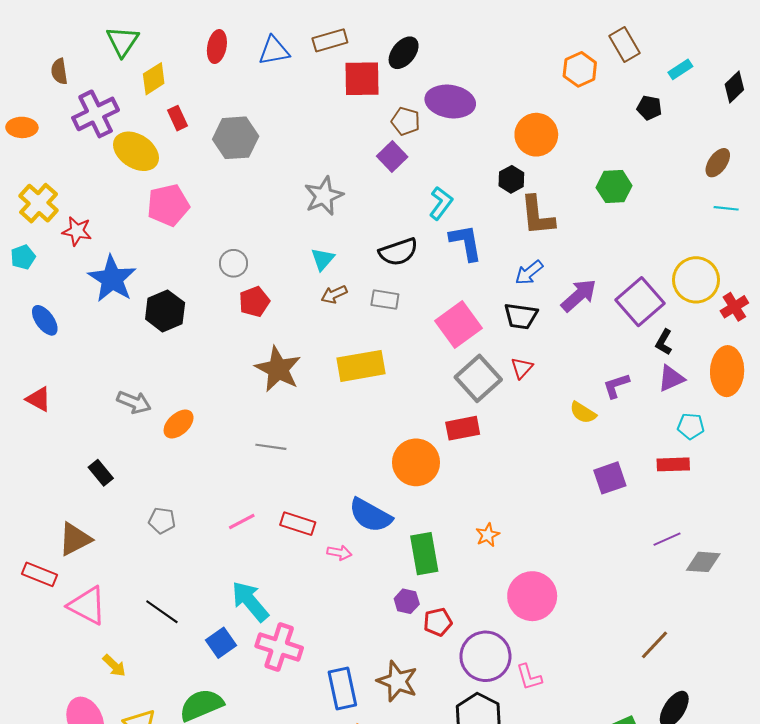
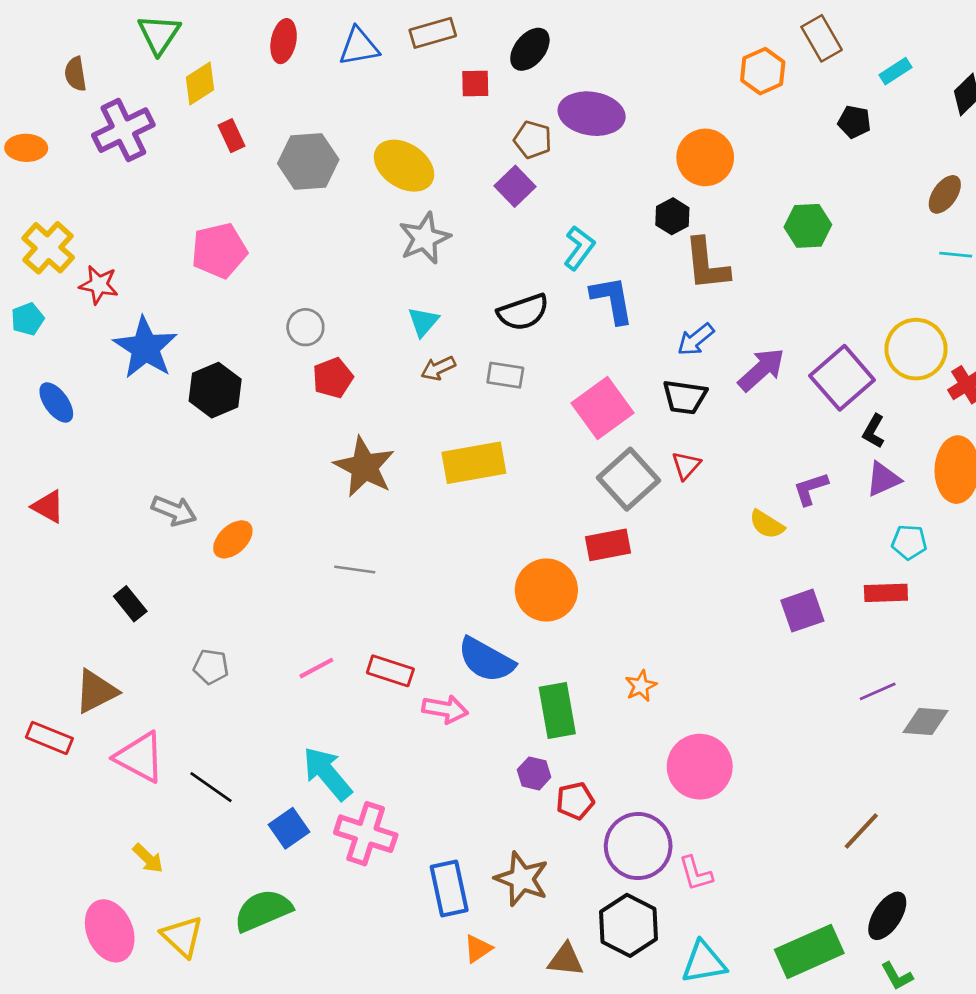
red square: (362, 79) -> (475, 84), size x0.6
yellow ellipse: (136, 151) -> (404, 166), moved
pink arrow: (339, 553) -> (445, 709), size x1.4
pink triangle: (87, 605) -> (140, 757), moved

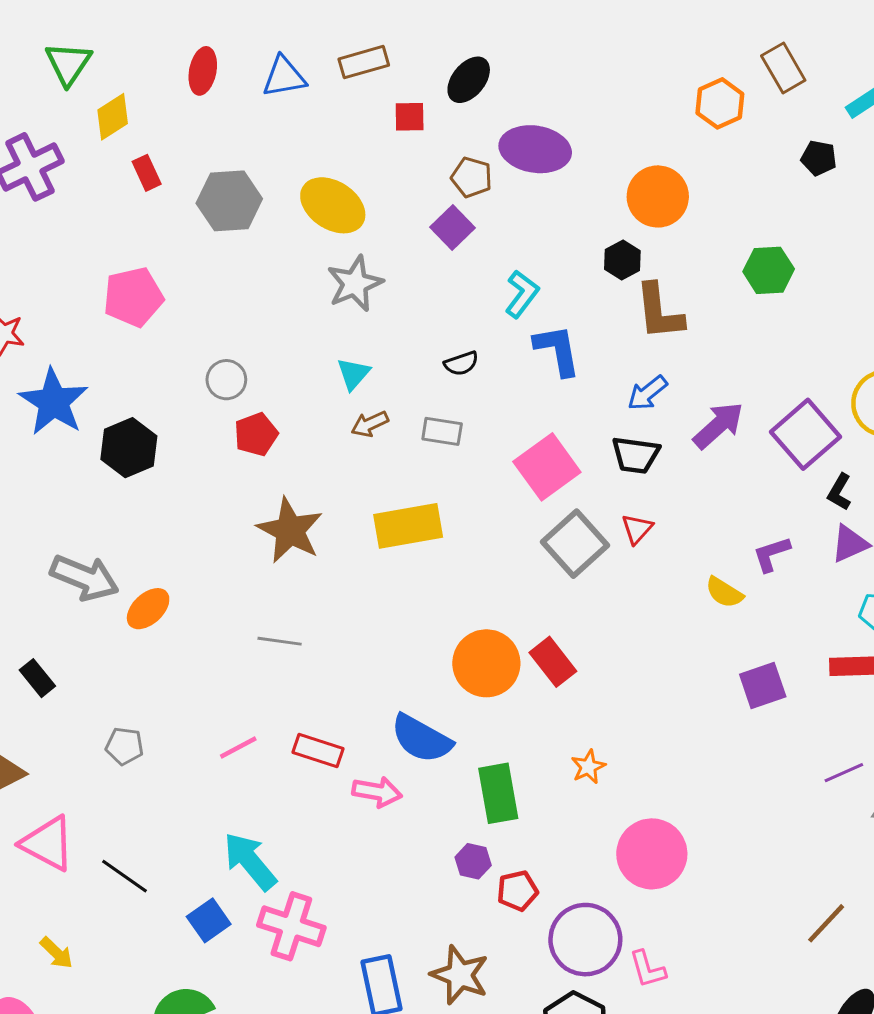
black semicircle: (523, 312) -> (461, 363), size x0.6
gray arrow: (174, 511) -> (85, 578), size x1.4
red rectangle: (608, 545) -> (553, 662), moved, turned 63

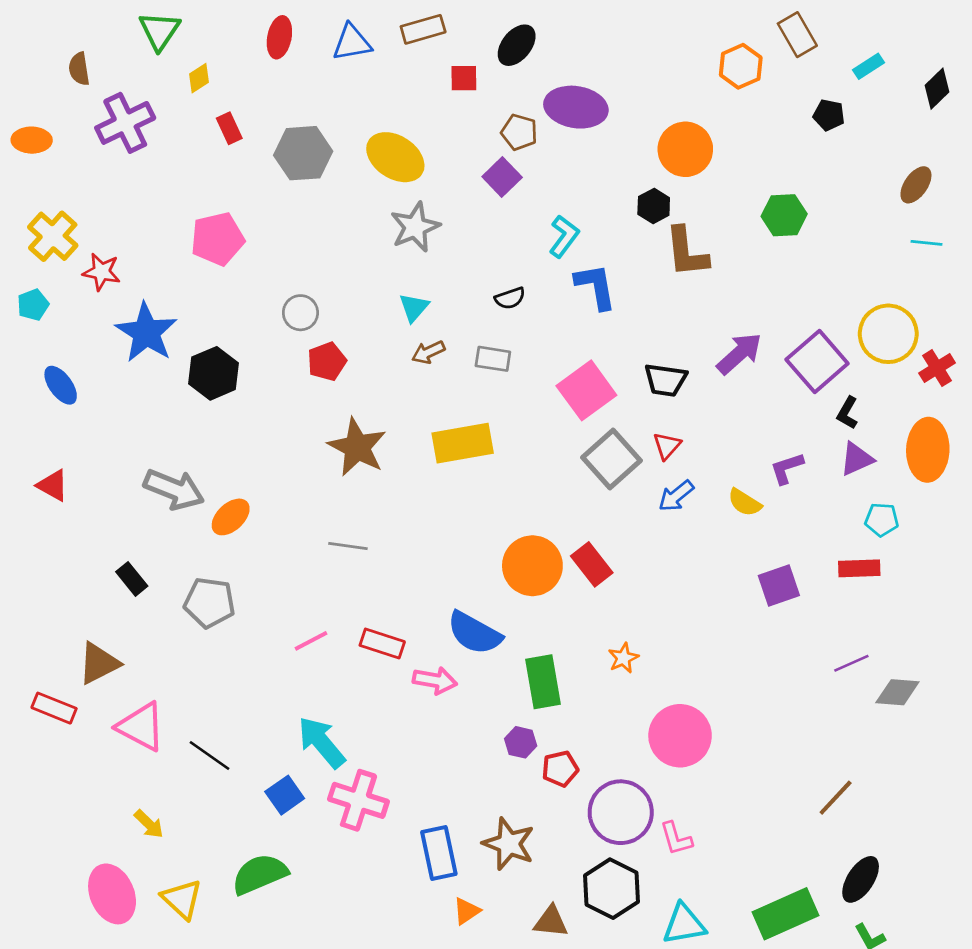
yellow diamond: (113, 117) -> (199, 78), size x0.7
blue arrow: (647, 393) -> (676, 496), moved
gray pentagon: (124, 746) -> (210, 603), moved, size x1.5

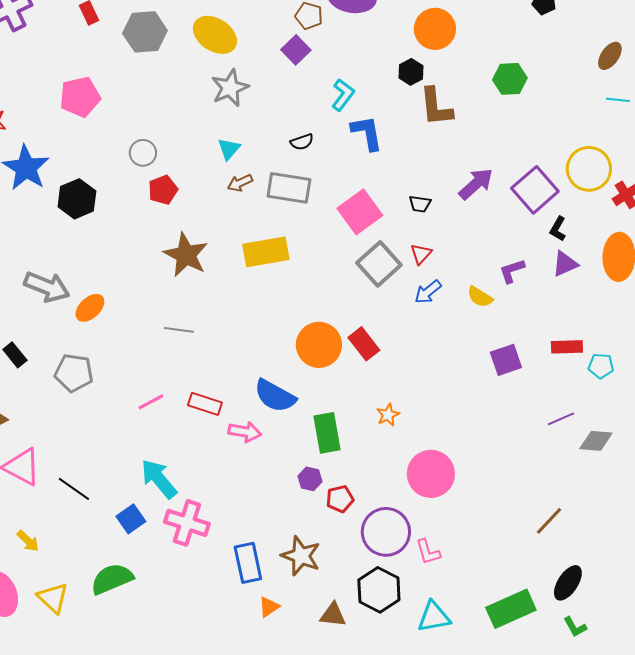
gray rectangle: (493, 359) -> (289, 188), size x1.6
black trapezoid: (666, 380) -> (420, 204), size x0.7
cyan pentagon: (882, 520) -> (601, 366), moved

